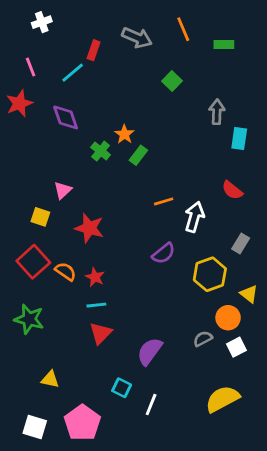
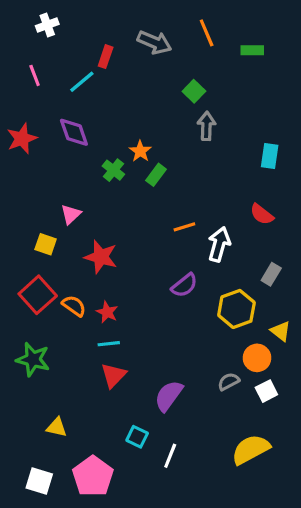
red star: (19, 103) -> (22, 139), moved
gray arrow: (217, 112) -> (207, 126), moved

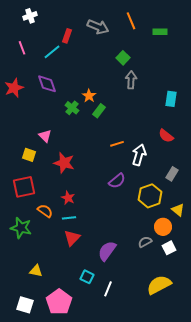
pink triangle: (71, 214) -> (45, 136), turned -32
red square: (38, 295) -> (24, 187), turned 30
orange semicircle: (74, 306) -> (45, 211), moved

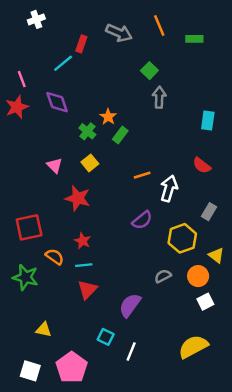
pink line: (22, 48) -> (22, 79), moved
yellow square: (29, 155) -> (90, 163), moved, turned 32
gray semicircle: (145, 242) -> (163, 276), moved

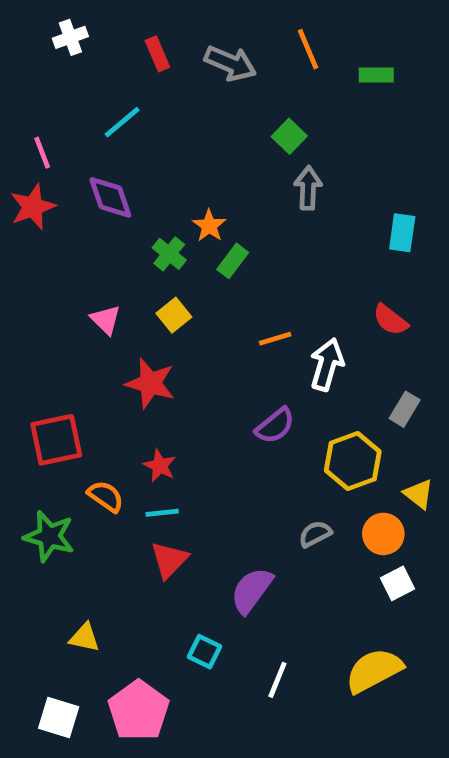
red rectangle: (81, 44) -> (157, 54), moved, turned -42
white line: (131, 351) -> (277, 680), moved

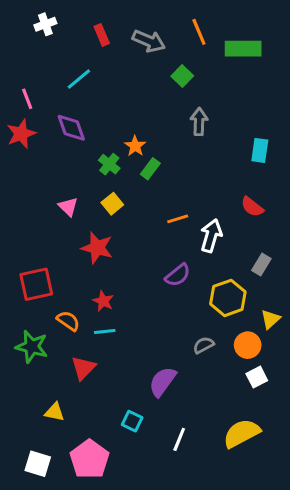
green rectangle: (376, 75) -> (243, 49), size x1.6
green square: (289, 136) -> (182, 76), moved
yellow triangle: (419, 494) -> (270, 319), turned 40
red triangle: (169, 560) -> (83, 368), moved

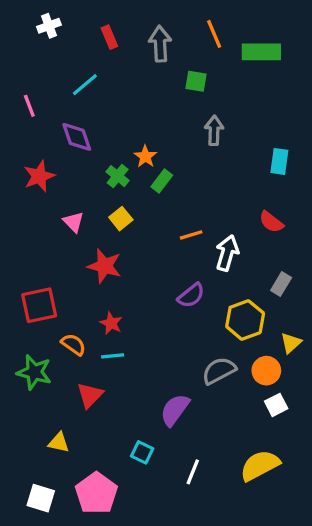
gray arrow: (149, 41) -> (160, 44), turned -116
green square: (182, 76) -> (196, 81), turned -35
red star: (21, 134) -> (39, 176), moved
gray semicircle: (204, 345) -> (219, 371), size x1.5

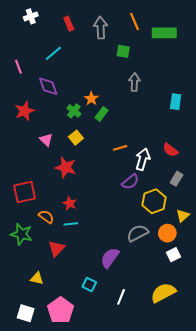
red semicircle: (271, 222) -> (170, 150), moved
purple semicircle: (191, 295) -> (130, 182), moved

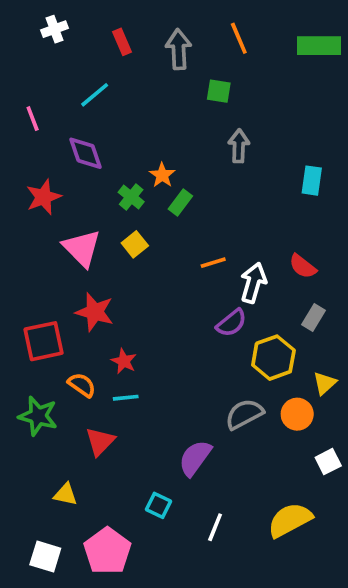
green rectangle: (164, 33) -> (319, 46), moved
pink triangle: (46, 140) -> (82, 248), size x1.6
red star: (66, 167) -> (95, 312), moved
white square: (173, 255) -> (328, 462), moved

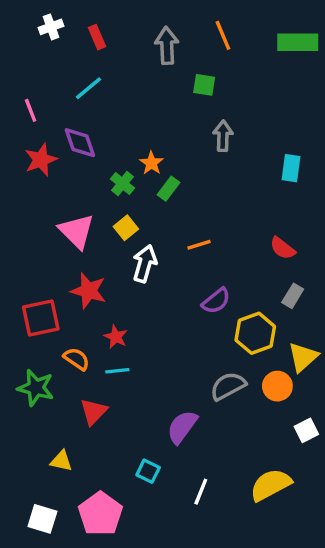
red rectangle: (122, 42) -> (97, 37), moved
red star: (44, 197) -> (41, 160), moved
white arrow: (253, 283) -> (145, 264), moved
yellow triangle: (325, 383) -> (303, 357), size x1.4

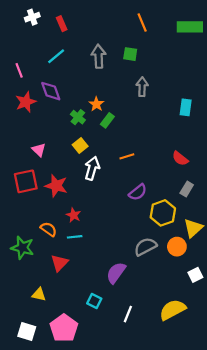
gray arrow: (167, 46) -> (99, 56), moved
pink triangle: (77, 231) -> (39, 150), moved, size x0.6
red square: (41, 318) -> (26, 181), moved

